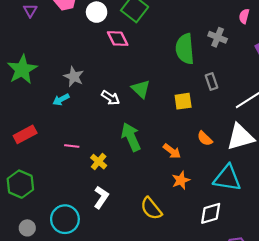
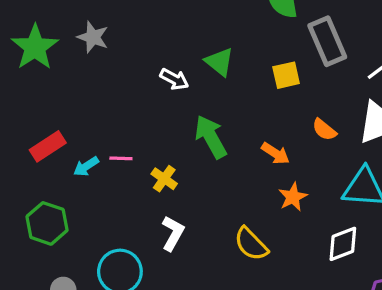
gray star: (74, 77) -> (93, 37), moved
gray rectangle: (212, 81) -> (327, 41), size x1.8
cyan arrow: (61, 100) -> (86, 166), moved

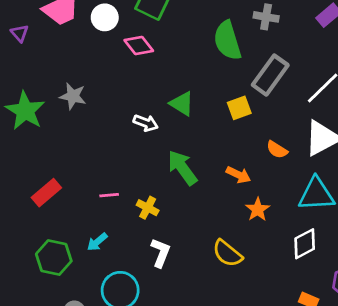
gray rectangle: (327, 41) -> (270, 75), turned 66
cyan arrow: (86, 166) -> (97, 242), moved

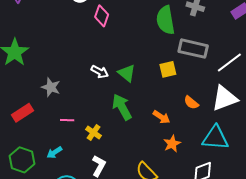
pink diamond: (139, 46) -> (102, 16), turned 50
gray rectangle: (270, 75) -> (193, 49), turned 60
gray star: (73, 96) -> (51, 87), moved
green triangle: (182, 104) -> (127, 73), moved

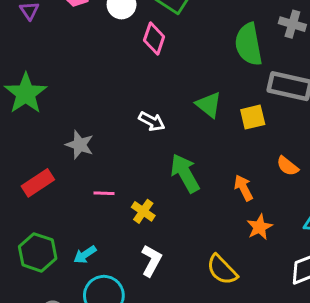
green triangle: (127, 73) -> (209, 105), moved
orange arrow: (161, 117) -> (244, 188), turned -150
cyan arrow: (54, 152) -> (85, 255), moved

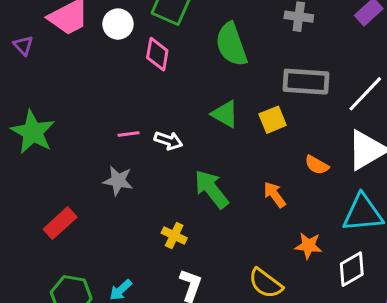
green semicircle: (249, 44) -> (231, 44), moved
gray star: (80, 145) -> (118, 181), moved
pink line: (104, 193) -> (129, 134), moved
orange star: (260, 227) -> (308, 246), moved, turned -30

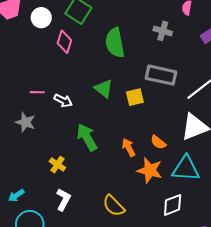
orange semicircle: (317, 165) -> (158, 142), moved
orange star: (308, 246) -> (150, 170), moved, size x1.4

